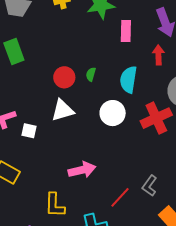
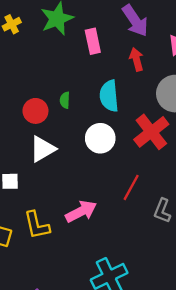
red line: (120, 197) -> (131, 187), moved
yellow L-shape: (55, 205) -> (37, 225), moved

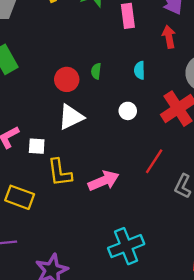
cyan semicircle: (109, 96) -> (140, 70), size x0.6
white circle: (100, 138) -> (128, 111), size x0.6
yellow L-shape: (37, 225) -> (60, 173), moved

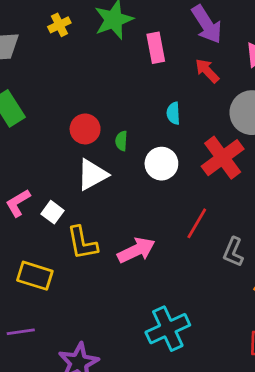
red arrow: (169, 37) -> (207, 71), turned -30
green semicircle: (96, 71) -> (121, 141), moved
white circle: (128, 111) -> (161, 164), size x1.5
white square: (37, 146) -> (53, 212), turned 36

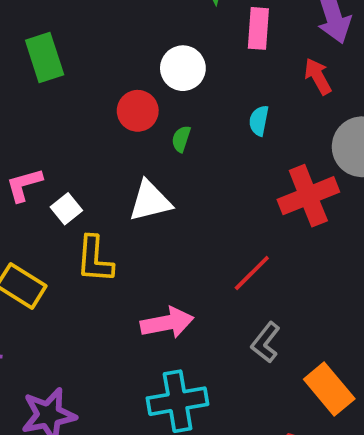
white circle: (161, 164) -> (183, 68), moved
white triangle: (92, 175) -> (150, 201), moved
pink arrow: (136, 250) -> (167, 323), moved
gray L-shape: (233, 252) -> (266, 342), moved

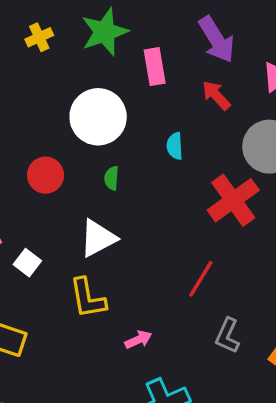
white circle: (183, 68) -> (98, 117), size x1.4
red circle: (138, 111) -> (46, 175), moved
yellow L-shape: (95, 259) -> (88, 298), moved
pink arrow: (167, 323) -> (138, 340), size x0.6

